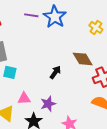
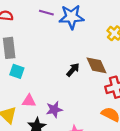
blue star: (55, 17) -> (71, 17), turned 30
black arrow: (55, 72) -> (73, 70), moved

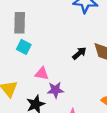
pink triangle: (29, 101) -> (42, 74), moved

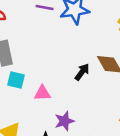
pink triangle: (42, 74) -> (42, 93), moved

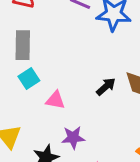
cyan square: (16, 80) -> (29, 78), turned 30

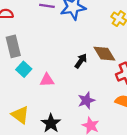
purple star: (73, 138) -> (86, 100), moved

